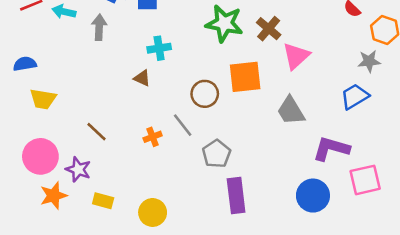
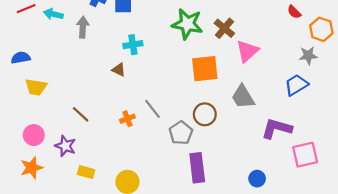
brown circle: (205, 94) -> (205, 114), moved
pink circle: (40, 156) -> (34, 135), size x0.7
orange star: (53, 196) -> (32, 168), moved
blue circle: (313, 196) -> (257, 179), moved, size x0.6

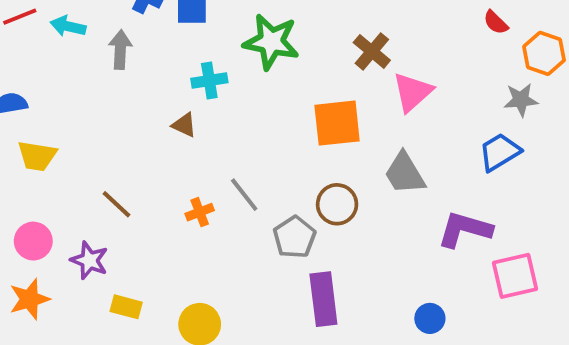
green star: (187, 24) -> (271, 42), moved

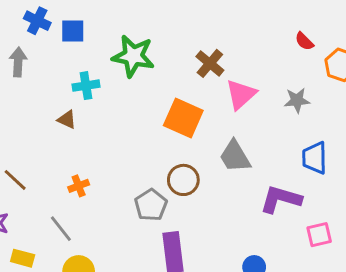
gray star: (521, 100) -> (297, 100), moved
orange square: (337, 123) -> (183, 118), turned 30
blue trapezoid: (500, 152) -> (315, 158), moved, turned -60
gray line: (244, 195) -> (61, 229), moved
pink square: (515, 276) -> (319, 235), size x0.7

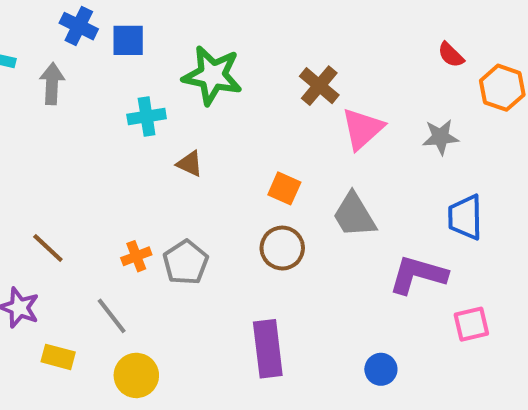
orange square: (183, 118) -> (284, 188), moved, size x0.6
brown triangle: (67, 119) -> (190, 164), moved
gray pentagon: (151, 205) -> (186, 262), moved

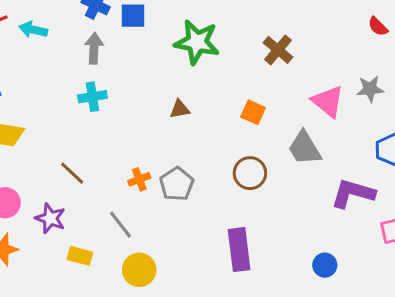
gray arrow: (52, 84) -> (94, 48), moved
cyan cross: (147, 116) -> (92, 97), moved
pink triangle: (362, 129) -> (328, 101), moved, turned -39
brown triangle: (190, 164) -> (180, 109), turned -35
orange square: (284, 188) -> (253, 112), moved

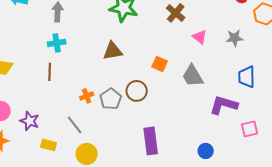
pink triangle: (328, 101) -> (200, 37), moved, size x0.7
brown triangle: (180, 109) -> (113, 51), size x1.5
orange square: (253, 112) -> (160, 64), moved
brown line: (72, 173) -> (50, 72), moved, turned 48
brown circle: (250, 173) -> (137, 91), moved

